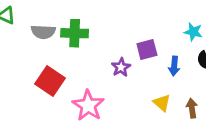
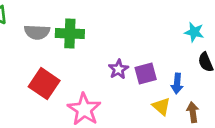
purple square: (147, 50) -> (146, 74), moved
blue arrow: (174, 66) -> (177, 84), moved

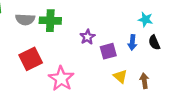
purple star: (118, 69) -> (87, 37), moved
red square: (44, 84) -> (31, 59), turned 30
blue arrow: (177, 84) -> (132, 42), moved

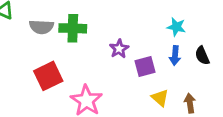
cyan star: (145, 19) -> (176, 27), moved

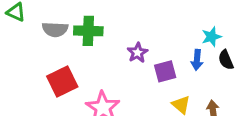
cyan star: (176, 27) -> (211, 37), moved, turned -30

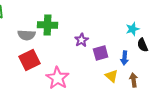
gray semicircle: (55, 29) -> (27, 35), moved
blue arrow: (197, 60) -> (125, 58), moved

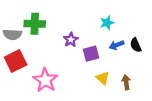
cyan star: (133, 29) -> (107, 23), moved
blue arrow: (125, 58) -> (117, 45), moved, turned 64

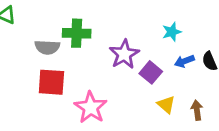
purple star: (71, 40) -> (124, 54), size x1.5
purple square: (91, 54) -> (151, 72), turned -35
red square: (16, 61) -> (51, 82), turned 30

